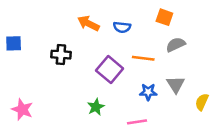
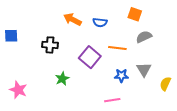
green star: (96, 107) -> (62, 79), moved

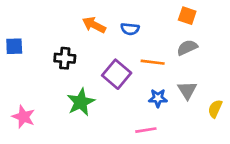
orange square: (135, 14) -> (187, 16), moved
green star: (62, 79) -> (81, 102), size x1.5

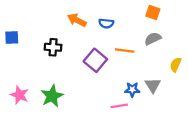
gray triangle: (187, 90) -> (153, 85), moved
blue star: (158, 98) -> (132, 90), moved
green star: (81, 102) -> (52, 96), moved
yellow semicircle: (215, 109) -> (176, 65), moved

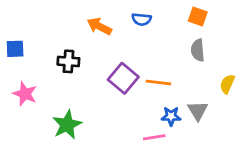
blue semicircle: (106, 23) -> (142, 19), moved
gray semicircle: (153, 39) -> (198, 50), turned -70
orange line: (125, 51) -> (158, 83), moved
pink star: (19, 95) -> (25, 94), moved

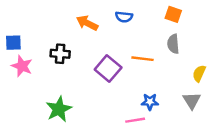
orange line: (158, 83) -> (142, 59), moved
pink star: (25, 94) -> (22, 66), moved
gray triangle: (198, 111) -> (192, 100), moved

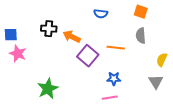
orange arrow: (87, 23) -> (72, 37), moved
black cross: (60, 54) -> (49, 29), moved
blue star: (150, 102) -> (114, 79), moved

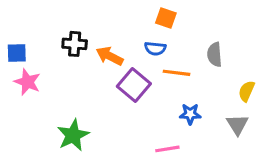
orange square: (141, 12) -> (166, 18), moved
blue semicircle: (101, 14) -> (155, 48), moved
blue star: (114, 79) -> (190, 114), moved

